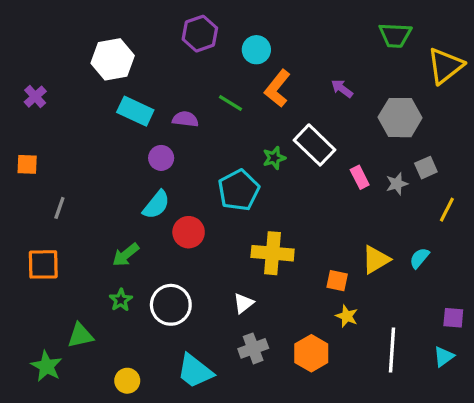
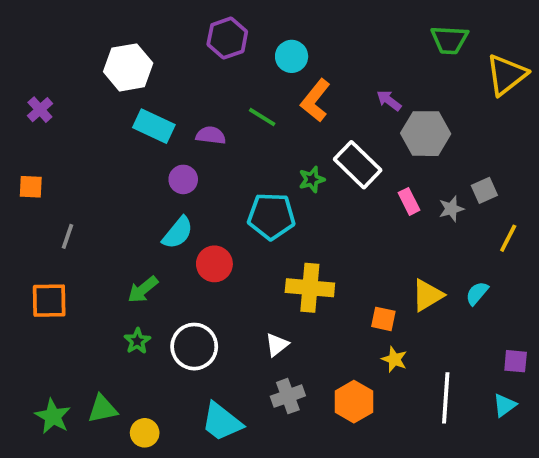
gray hexagon: (400, 118) -> (426, 134), moved
cyan pentagon: (239, 190) -> (271, 216), turned 30
green triangle: (80, 336) -> (102, 409), moved

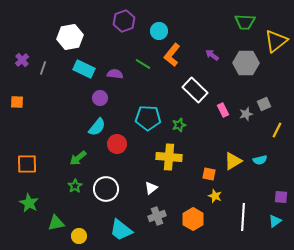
gray hexagon: (426, 134) -> (246, 63), moved
green star: (312, 179) -> (179, 125), moved
gray line: (68, 236) -> (43, 68), moved
cyan semicircle: (477, 293) -> (260, 160), turned -144
green star: (53, 416) -> (29, 203), moved

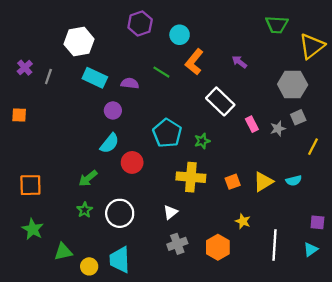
gray hexagon: (246, 63) -> (293, 84), moved
cyan pentagon: (148, 118) -> (167, 133), turned 30
orange square: (209, 174) -> (233, 182), moved, turned -32
cyan trapezoid: (121, 230) -> (120, 260), moved, turned 50

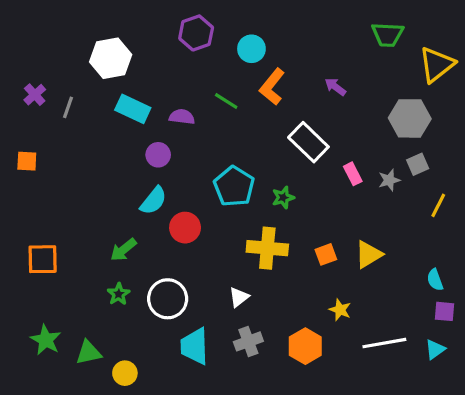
cyan semicircle: (294, 181) -> (435, 280), moved, turned 84
green star: (33, 229) -> (46, 340), moved
white line: (274, 245) -> (384, 343), turned 76
cyan trapezoid: (120, 260) -> (195, 346), moved

